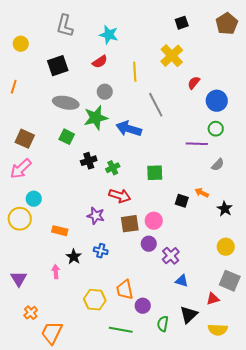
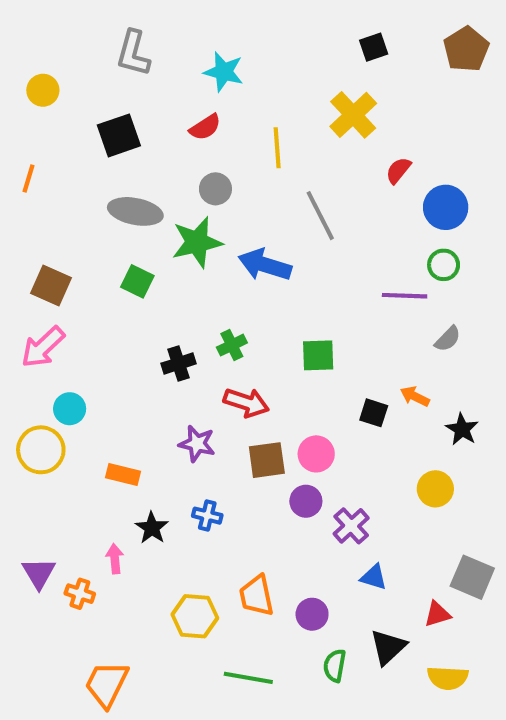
black cross: (89, 161) -> (178, 364), moved
yellow circle: (226, 247) -> (435, 489), moved
purple circle: (143, 306) -> (312, 614), moved
orange cross: (31, 313) -> (80, 594), moved, turned -32

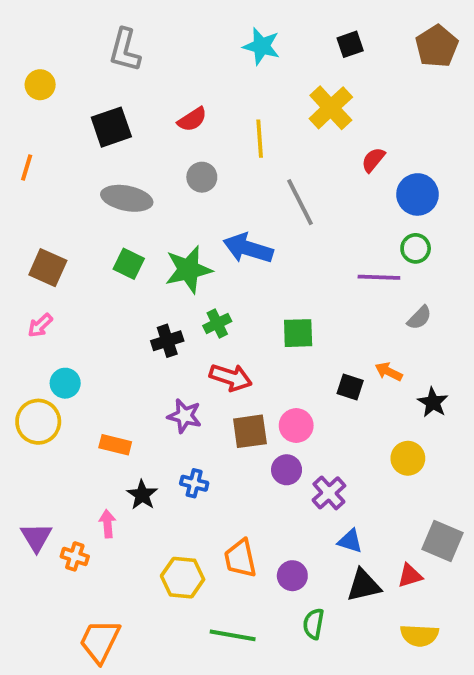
cyan star: (224, 72) -> (262, 46), moved
green star: (197, 242) -> (188, 270), moved
pink arrow: (43, 347) -> (40, 325), size x0.6
black triangle: (388, 647) -> (364, 585), moved, turned 30

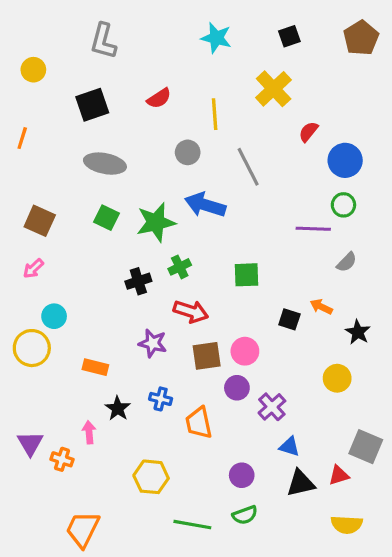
gray circle: (202, 177) -> (188, 152), moved
orange trapezoid: (240, 558) -> (199, 423), moved
green semicircle: (314, 624) -> (245, 515), moved, turned -120

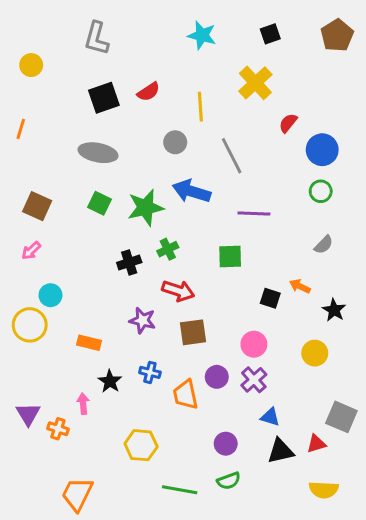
black square: (92, 105) -> (104, 98), moved
purple line: (313, 229) -> (254, 214), moved
pink circle: (245, 351) -> (254, 344), moved
purple circle: (237, 388) -> (217, 377), moved

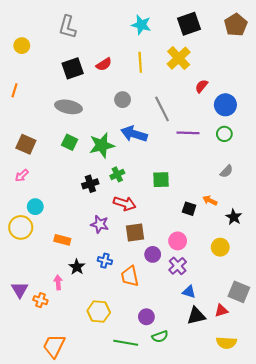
black square: (270, 34) -> (189, 24), size x1.6
yellow line: (200, 107) -> (140, 62), moved
purple line: (254, 214) -> (188, 133), moved
purple circle: (217, 377) -> (153, 254), moved
purple circle: (226, 444) -> (146, 317), moved

